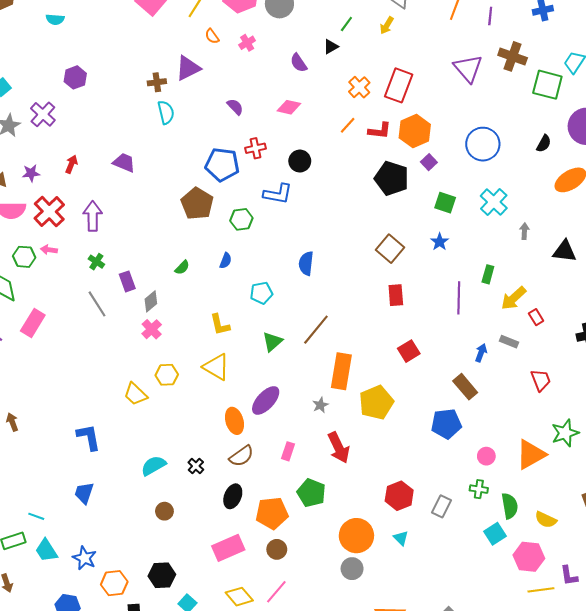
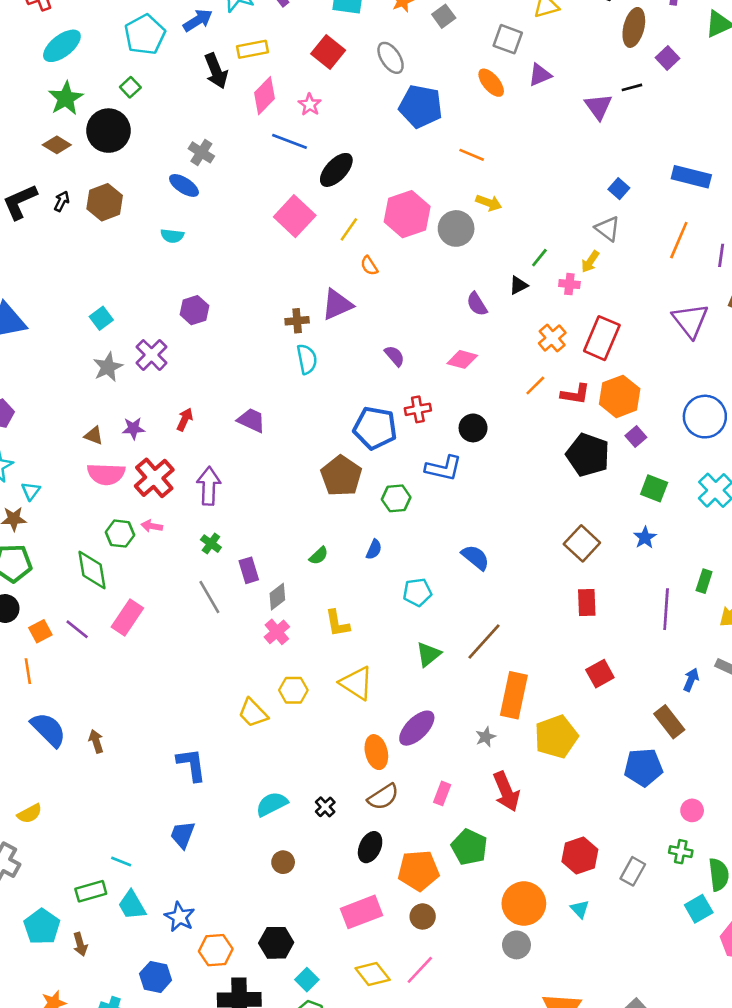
pink cross: (247, 43) -> (569, 284), moved, turned 35
blue semicircle: (306, 263) -> (475, 557), turned 120
yellow L-shape: (220, 325) -> (337, 623), moved

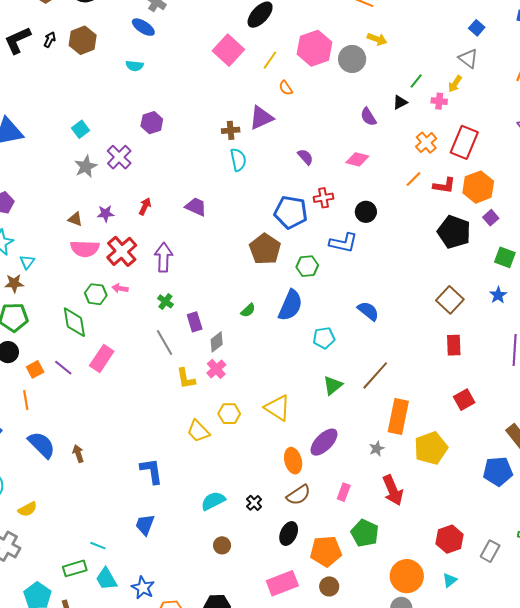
blue semicircle: (374, 549) -> (290, 305), size x2.0
yellow L-shape: (337, 623) -> (186, 378), moved
cyan triangle: (580, 909) -> (450, 580), turned 35

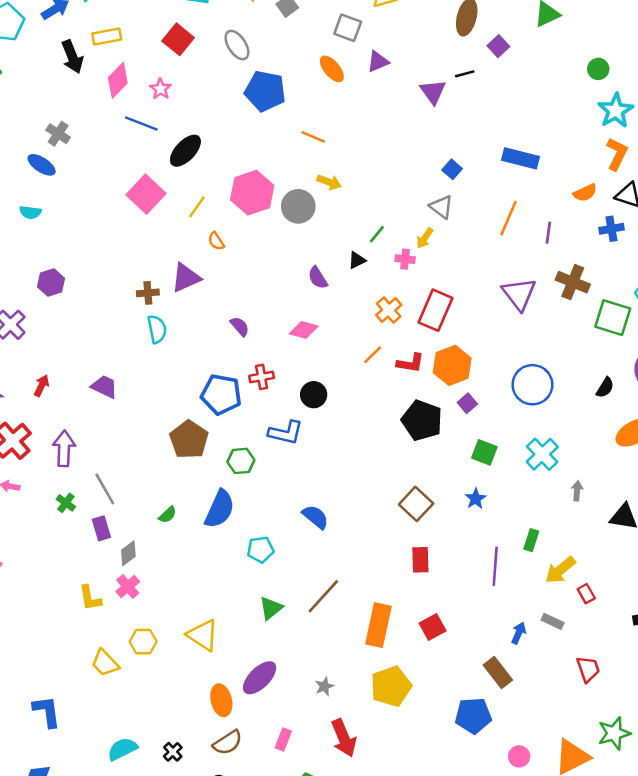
gray line: (165, 342) -> (105, 489), moved
orange rectangle: (398, 417) -> (378, 625), moved

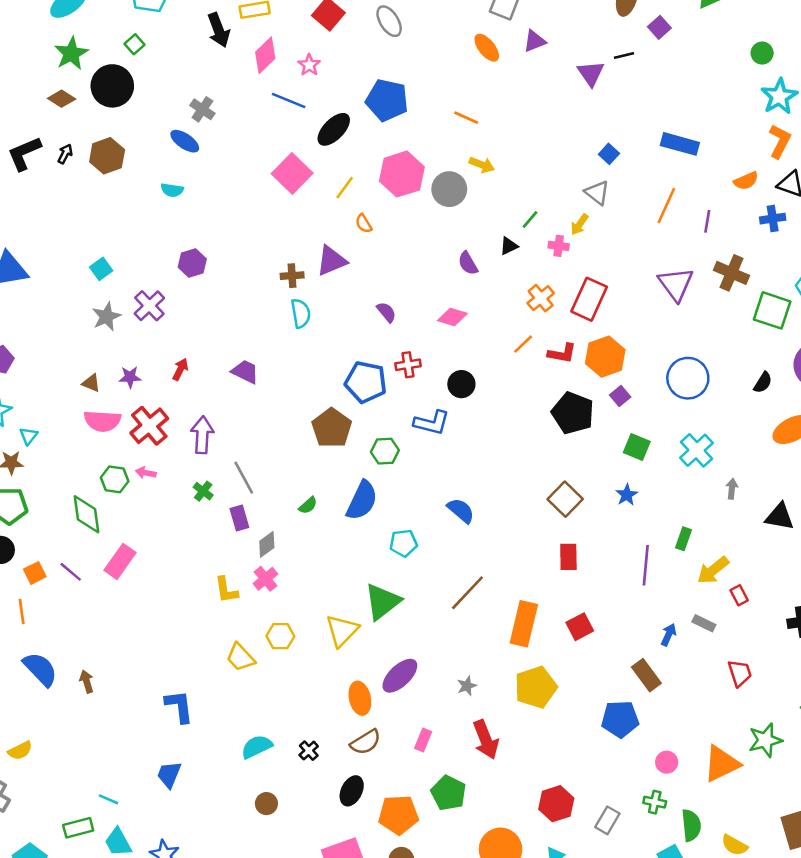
blue pentagon: (265, 91) -> (387, 100), moved
green triangle: (271, 608) -> (382, 602), moved, size x1.5
yellow triangle: (203, 635) -> (342, 630), turned 40

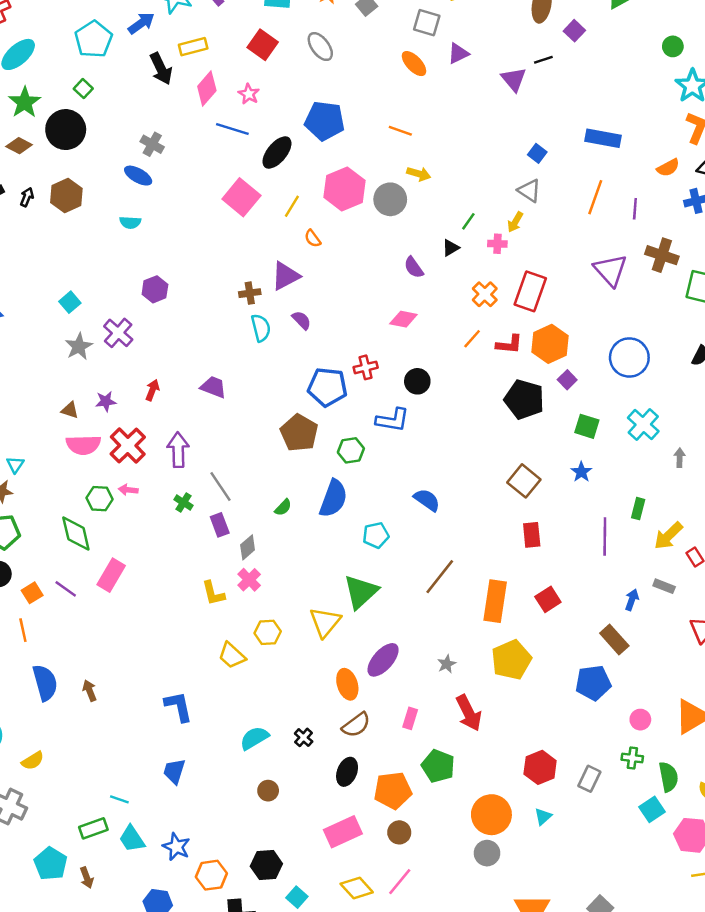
purple semicircle: (386, 312) -> (302, 320), moved
blue semicircle: (40, 669) -> (45, 683), turned 33

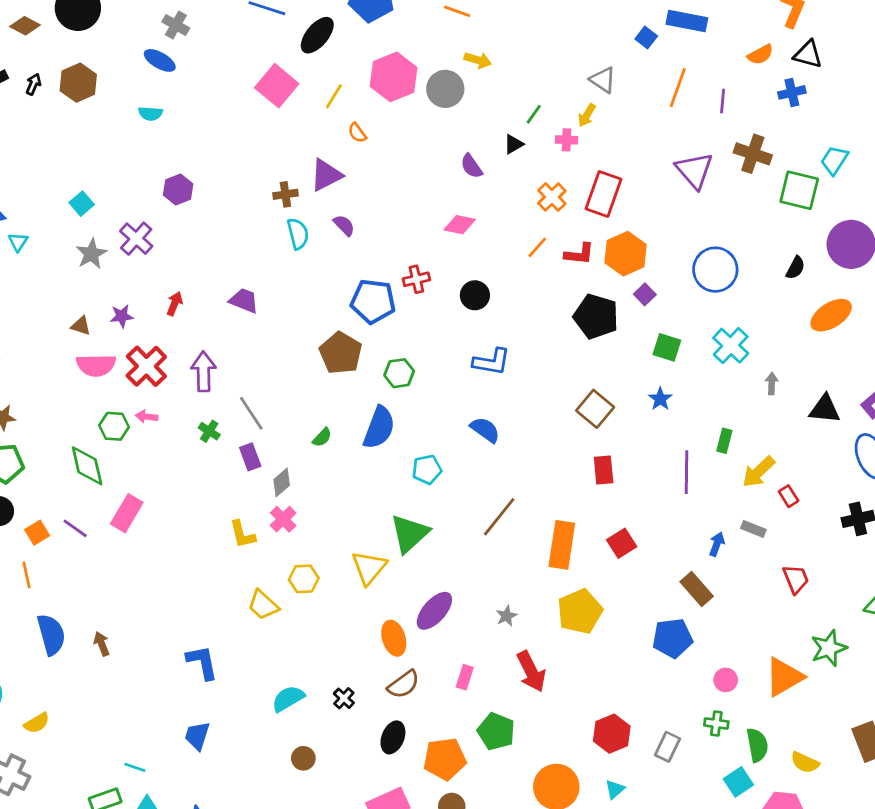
blue square: (537, 153) -> (646, 38), moved
blue L-shape: (393, 420) -> (492, 362), moved
cyan triangle: (15, 465) -> (18, 242), moved

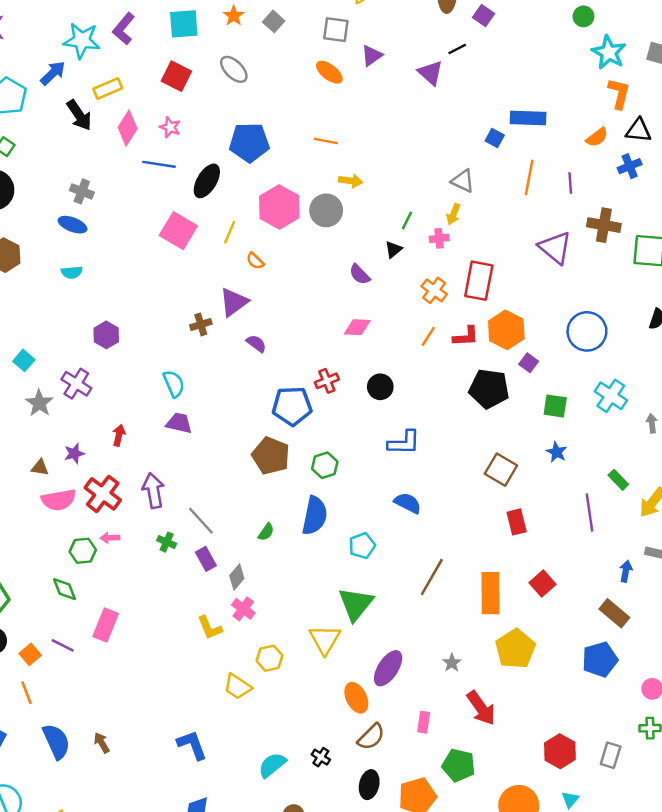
cyan semicircle: (298, 234) -> (174, 384), moved
green rectangle: (724, 441) -> (618, 480), turned -50
green diamond: (87, 466) -> (65, 589), size x0.7

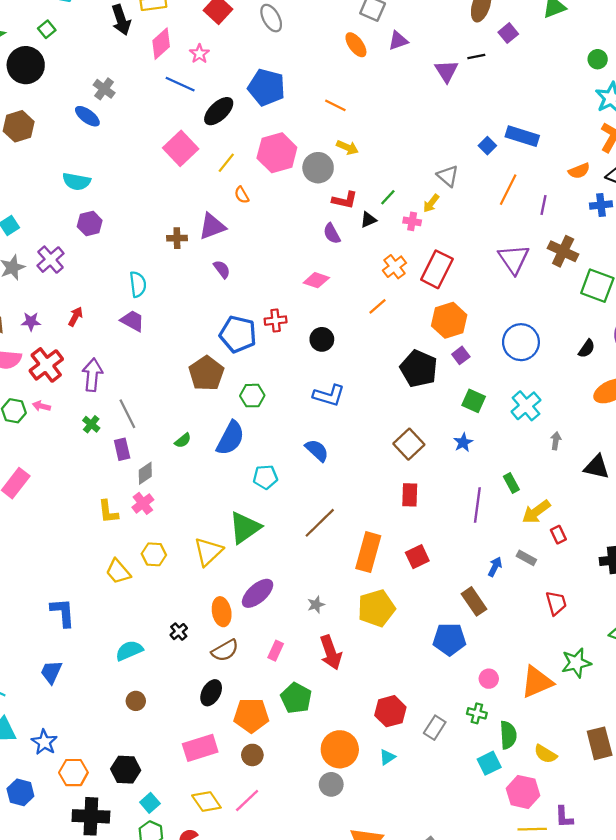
cyan semicircle: (72, 272) -> (76, 181), moved, size x1.4
red L-shape: (466, 336) -> (345, 200), moved
black cross: (321, 757) -> (179, 632), moved

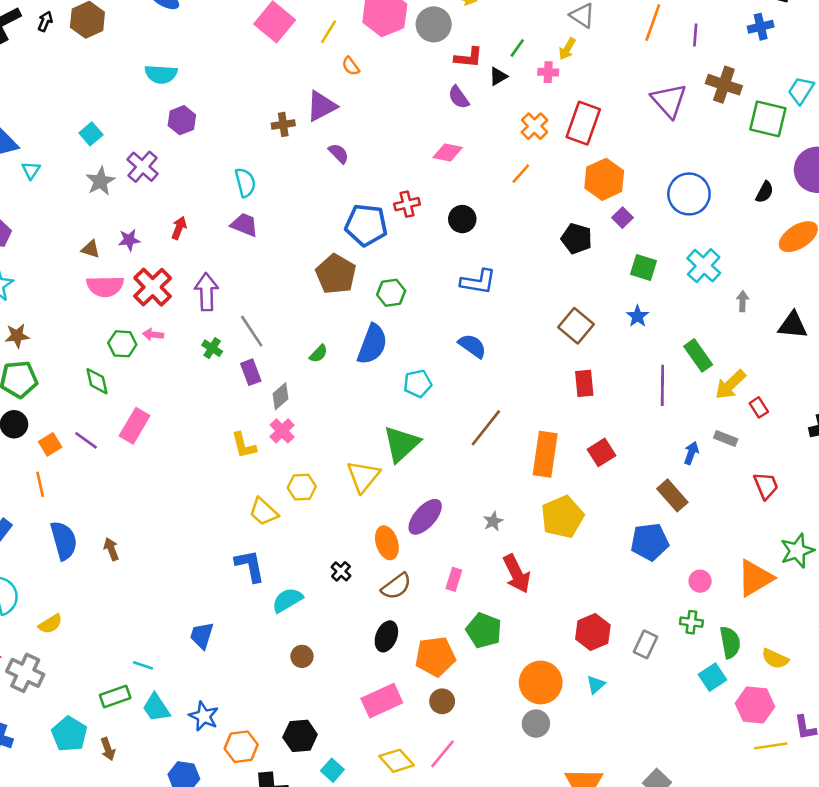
black pentagon: (419, 369) -> (577, 239), size x0.7
green rectangle: (511, 483) -> (698, 355), size x1.4
blue L-shape: (63, 612) -> (250, 566), moved

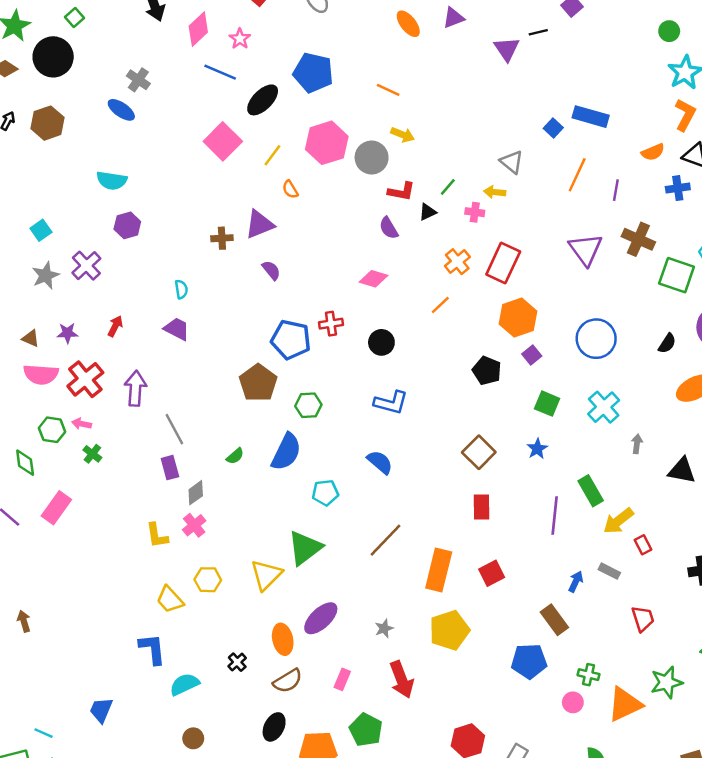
yellow arrow: (567, 49) -> (495, 192), turned 60
cyan semicircle: (245, 182) -> (181, 289), size x0.7
green cross: (212, 348) -> (92, 454), moved
green cross: (691, 622) -> (589, 675), moved

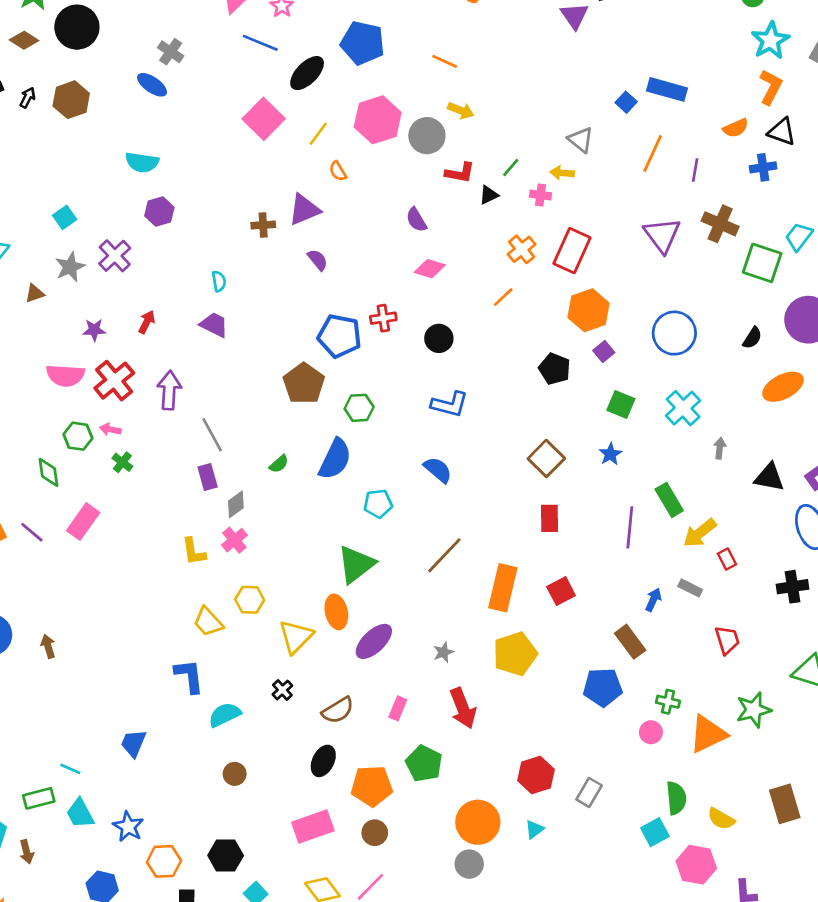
purple semicircle: (389, 228) -> (416, 220), moved
brown triangle: (31, 338) -> (35, 293), moved, turned -42
yellow triangle: (266, 575) -> (296, 637), moved
orange ellipse: (283, 639) -> (336, 612), moved

